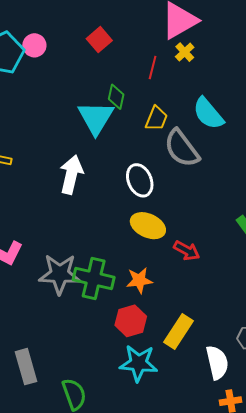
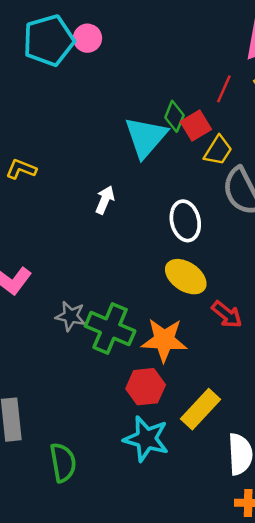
red square: (99, 40) -> (196, 126), moved
white arrow: (71, 175) -> (105, 200), size x0.6
gray star: (60, 274) -> (71, 316), size x0.6
orange star: (139, 280) -> (164, 340), size x1.4

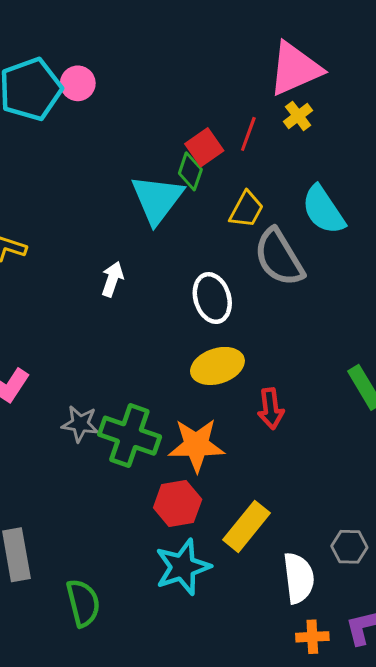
red square: (196, 126) -> (204, 147), moved
yellow ellipse: (186, 277) -> (217, 366), turned -48
red arrow: (227, 314) -> (271, 409), turned 48
cyan star: (146, 439) -> (183, 567), turned -30

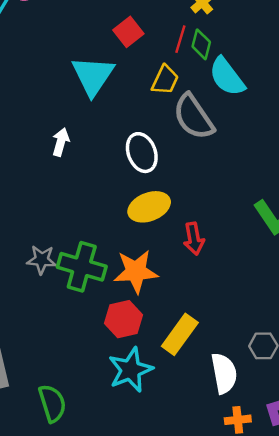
red line: (248, 134) -> (180, 39), moved
green diamond: (190, 171) -> (201, 44), moved

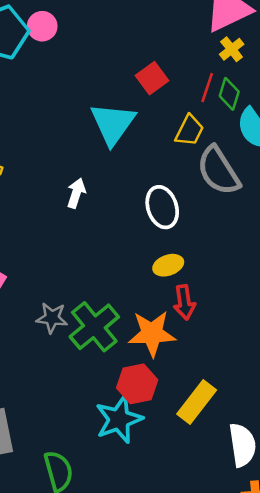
yellow ellipse: (149, 207) -> (168, 265), size x0.7
red arrow: (194, 239) -> (184, 302), moved
green cross: (82, 267) -> (94, 327), turned 33
cyan star: (130, 370) -> (119, 419), moved

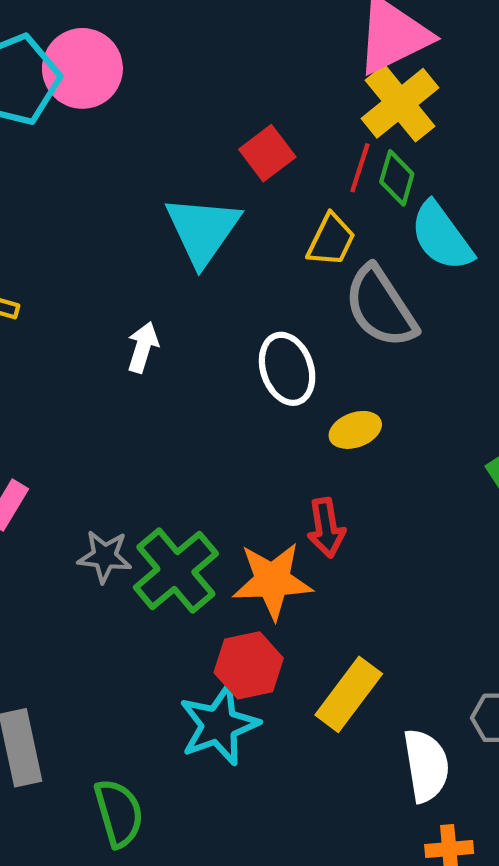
pink circle: (42, 26) -> (82, 68), size x1.6
yellow cross: (232, 49) -> (400, 103), size x1.8
yellow ellipse: (168, 265) -> (355, 430), moved

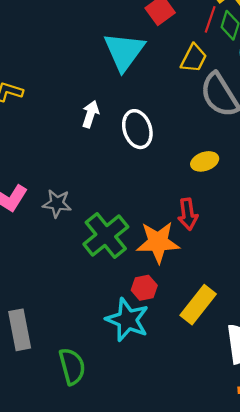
white ellipse: (287, 369) -> (137, 129), moved
gray star: (105, 556) -> (57, 203), moved
red hexagon: (249, 665) -> (144, 288), size x0.7
cyan star: (219, 725) -> (127, 320), turned -30

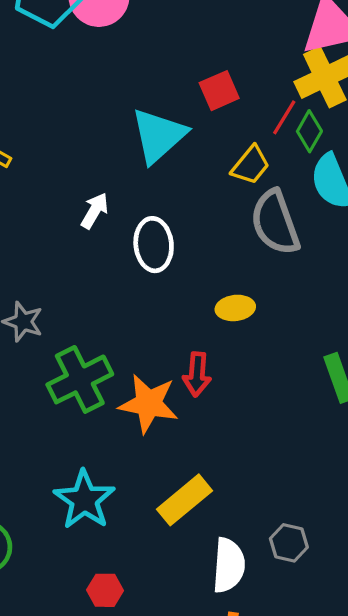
red hexagon: (144, 288) -> (105, 590), moved

